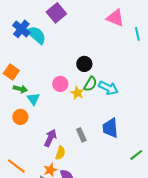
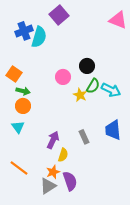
blue cross: (21, 29) -> (24, 31), turned 30
cyan semicircle: (36, 35) -> (39, 37), turned 65
pink circle: (60, 84) -> (63, 77), moved
cyan triangle: (33, 99) -> (18, 127), moved
orange circle: (20, 117) -> (23, 106), moved

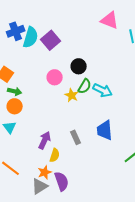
purple square: (59, 15) -> (51, 40), moved

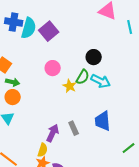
blue cross: (16, 31) -> (14, 22), turned 30
black circle: (79, 66) -> (94, 57), moved
purple arrow: (45, 140) -> (53, 133), moved
yellow semicircle: (55, 155) -> (43, 150), moved

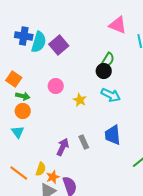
pink circle: (53, 68) -> (56, 86), moved
green semicircle: (83, 77) -> (108, 60), moved
yellow semicircle: (43, 150) -> (41, 169), moved

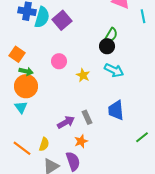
orange circle: (23, 111) -> (26, 86), size x1.5
purple arrow: (63, 147) -> (66, 122), turned 36
orange star: (53, 177) -> (81, 141), moved

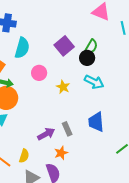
cyan semicircle: (42, 17) -> (22, 48), moved
purple square: (62, 20) -> (64, 46), moved

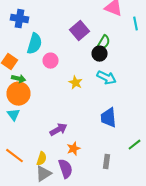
purple square: (64, 46) -> (80, 31), moved
pink circle: (39, 73) -> (50, 61), moved
gray rectangle: (67, 129) -> (106, 162), moved, turned 32
yellow semicircle: (24, 156) -> (42, 159), moved

